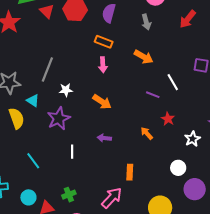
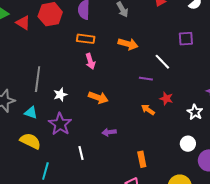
yellow semicircle: (17, 118) -> (30, 141), moved, turned -30
orange arrow: (147, 133) -> (148, 110), moved
cyan line: (33, 161) -> (45, 171), turned 66

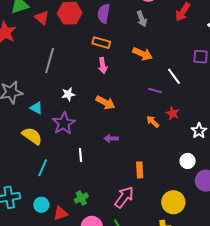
gray line: (38, 79) -> (50, 61), moved

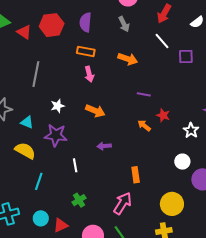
white line: (174, 76) -> (162, 41), moved
purple star: (64, 123) -> (56, 135), turned -30
green cross: (81, 198) -> (79, 200), moved

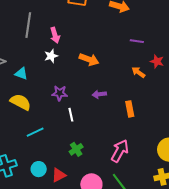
pink arrow: (89, 74) -> (55, 35), moved
purple star: (56, 135) -> (60, 93), moved, size x0.7
orange rectangle: (136, 175) -> (130, 109), moved
cyan line: (39, 181) -> (35, 132), turned 48

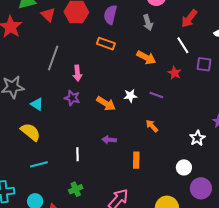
white star: (51, 56) -> (130, 96), moved
red star: (157, 61) -> (175, 73), moved
purple star: (60, 93) -> (72, 98), moved

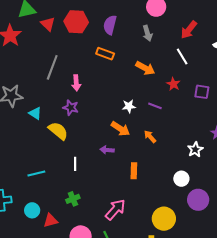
purple square: (204, 64) -> (202, 92), moved
orange arrow: (106, 104) -> (120, 129), moved
yellow semicircle: (30, 132) -> (58, 131), moved

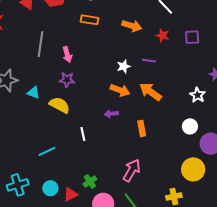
orange arrow: (150, 137) -> (151, 92), size x1.6
green cross: (73, 199) -> (90, 181), moved
yellow circle: (164, 219) -> (193, 169), moved

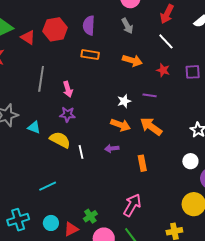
white line: (83, 134) -> (81, 152), moved

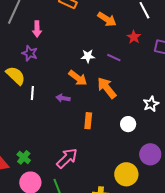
white circle: (190, 161) -> (128, 124), moved
green cross: (90, 216) -> (24, 157), turned -32

